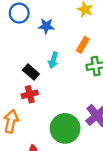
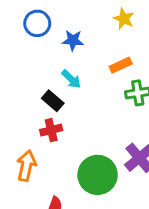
orange rectangle: (83, 45) -> (121, 65), turned 35
cyan arrow: (53, 60) -> (71, 79), moved, turned -63

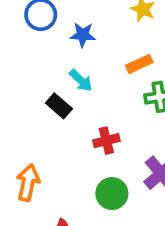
red cross: (51, 130) -> (106, 141), moved
green circle: (98, 175) -> (112, 194), size x0.7

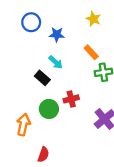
orange rectangle: (139, 64) -> (91, 52), turned 72
green circle: (112, 194) -> (49, 109), moved

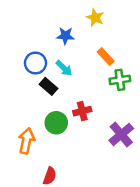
yellow star: (93, 19) -> (95, 18), moved
blue circle: (31, 22) -> (35, 63), moved

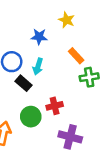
cyan arrow: (64, 68) -> (38, 66), turned 63
purple cross: (121, 134) -> (70, 137), moved, turned -35

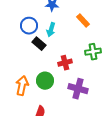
green cross: (89, 77) -> (93, 52), moved
green circle: (31, 117) -> (45, 81), moved

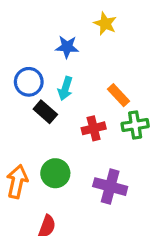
orange rectangle: (83, 21) -> (119, 95), moved
red cross: (65, 63) -> (94, 128), moved

